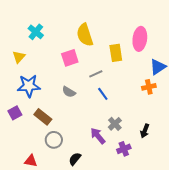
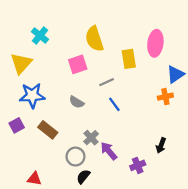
yellow triangle: (19, 57) -> (21, 63), size x1.5
gray cross: (115, 124) -> (91, 138), moved
gray circle: (54, 140) -> (75, 157), moved

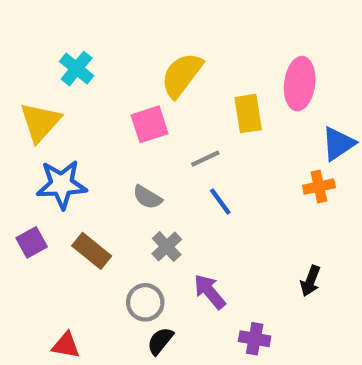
yellow semicircle: (94, 39) -> (182, 75), turned 55
gray cross: (91, 138) -> (167, 247), moved
purple cross: (138, 165) -> (255, 339), moved, turned 32

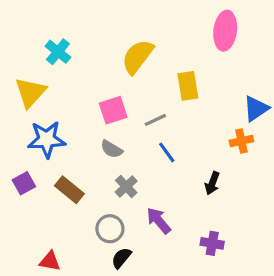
pink ellipse: (300, 84) -> (225, 31), moved
pink square: (150, 124) -> (113, 110), moved
black arrow: (310, 281) -> (212, 183), moved
purple cross: (255, 339) -> (212, 243), moved

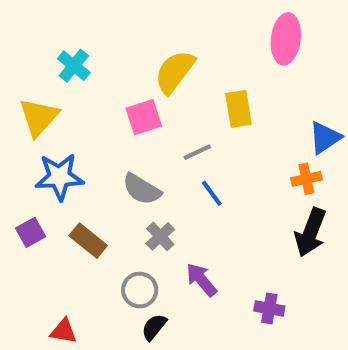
pink square: (113, 110) -> (144, 117), moved
gray semicircle: (112, 149) -> (142, 189), size x1.4
black arrow: (212, 183) -> (311, 232), moved, size x1.6

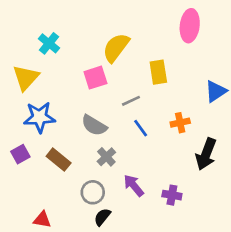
orange cross: (306, 179) -> (180, 123), moved
purple cross: (269, 309) -> (172, 195), moved

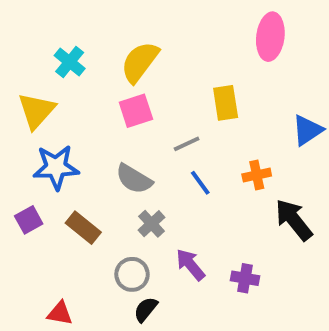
yellow semicircle: (116, 48) -> (140, 62), moved
black arrow: (206, 154) -> (294, 220), turned 120

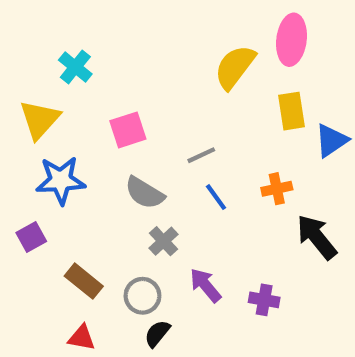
yellow semicircle: (140, 62) -> (235, 67), moved
yellow rectangle: (226, 103) -> (292, 111), moved
pink square: (136, 111) -> (128, 130), moved
brown rectangle: (83, 228) -> (84, 281), moved
red triangle: (60, 313) -> (82, 338), moved

